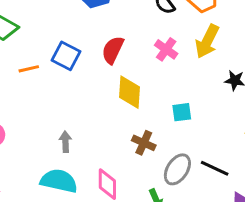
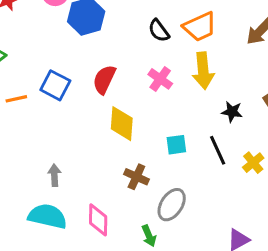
yellow arrow: (207, 41) -> (203, 71), turned -32
black line: (215, 168) -> (218, 150), moved, turned 40

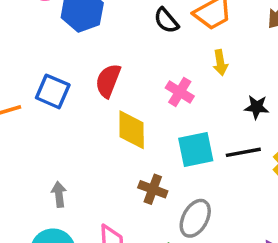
yellow arrow: (203, 71) -> (220, 63), size x0.6
pink cross: (160, 79) -> (180, 92), moved
cyan square: (176, 145) -> (196, 149), size x1.5
black line: (218, 150) -> (243, 152), turned -72

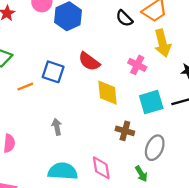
yellow arrow: (220, 63) -> (163, 43), size x1.6
red semicircle: (108, 81) -> (89, 61), turned -70
gray arrow: (59, 194) -> (57, 127), moved

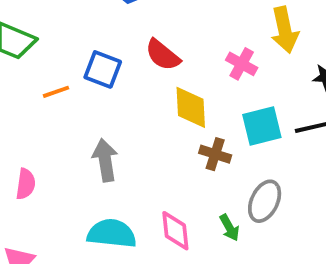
gray arrow: (57, 127) -> (105, 160), size x1.5
brown cross: (125, 131) -> (215, 154), moved
green arrow: (141, 174) -> (229, 228), moved

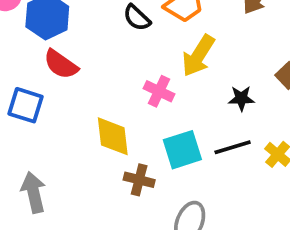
yellow arrow: (285, 30) -> (198, 56), turned 48
red semicircle: (163, 55) -> (61, 64), moved

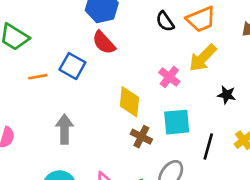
black line: (233, 147) -> (208, 147), moved, turned -70

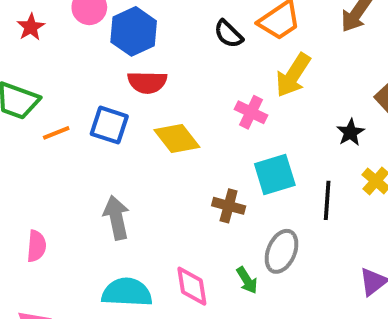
red semicircle: (104, 43) -> (147, 82), turned -35
orange line: (38, 77) -> (56, 133), moved
black star: (227, 95) -> (350, 132), moved, turned -30
yellow diamond: (129, 102) -> (177, 139), moved, turned -32

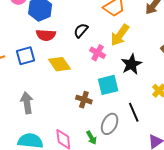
black semicircle: (228, 34) -> (81, 31), moved, turned 84
blue square: (109, 125) -> (26, 56), turned -36
black star: (350, 132) -> (131, 64), moved, size x1.5
black line: (327, 200) -> (134, 112), moved, turned -30

